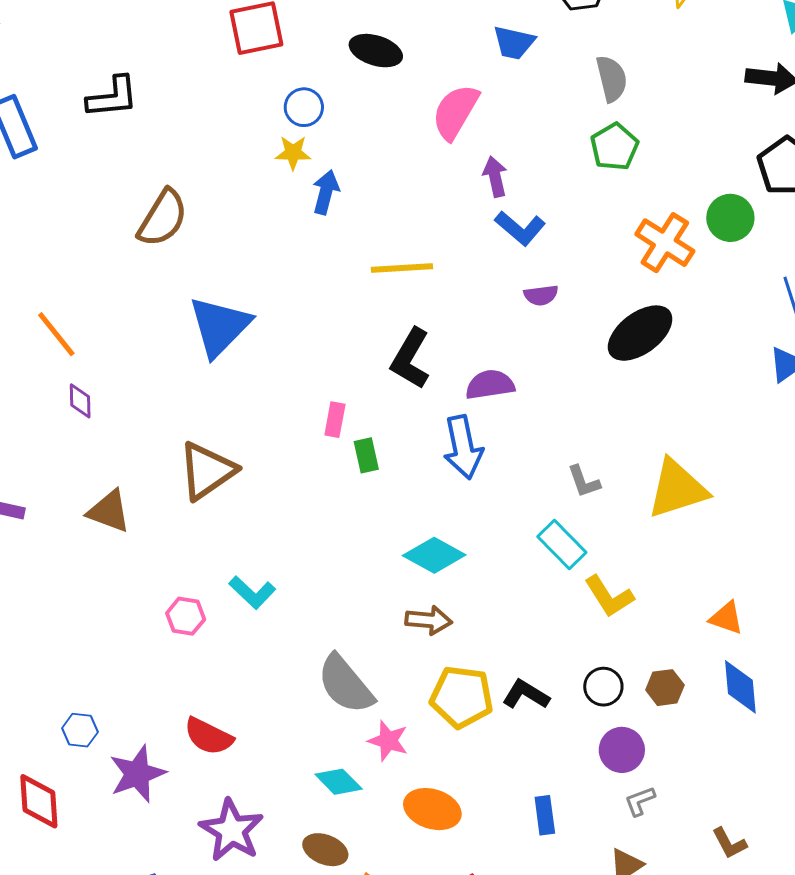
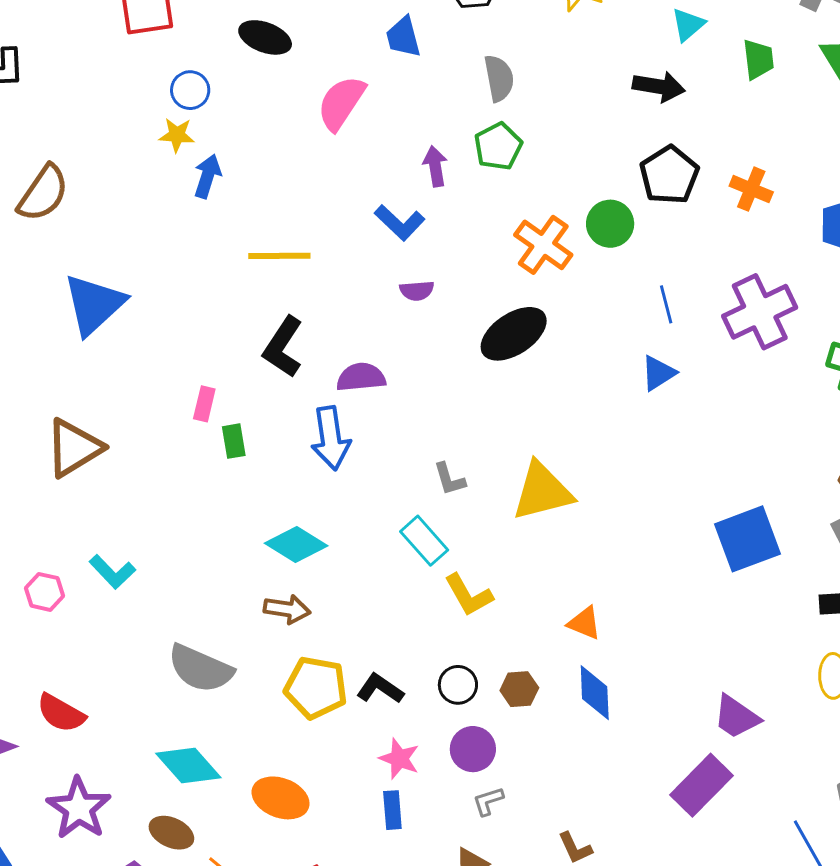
blue trapezoid: (514, 43) -> (403, 37), turned 60
purple arrow: (495, 177) -> (435, 166), moved
gray semicircle: (345, 684) -> (200, 669), turned -30
pink star: (388, 741) -> (399, 759), moved
cyan diamond: (339, 782) -> (188, 765), size x1.4

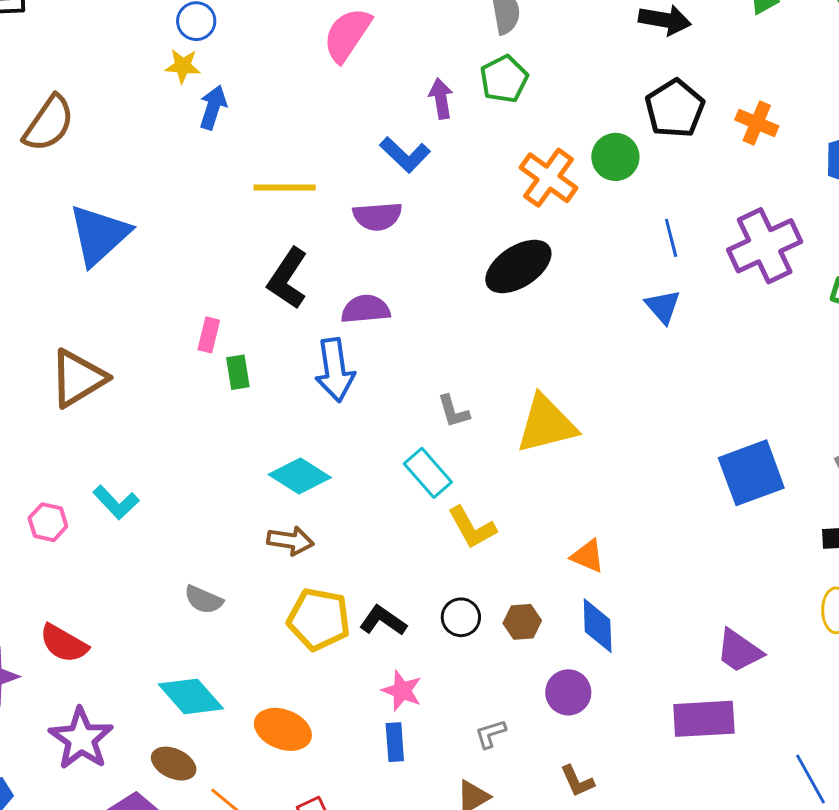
purple semicircle: (417, 291) -> (377, 216), moved, size x1.4
blue triangle: (658, 373) -> (663, 307), turned -39
gray semicircle: (200, 669) -> (204, 600), size x0.6
purple circle: (473, 749) -> (568, 692), moved
purple rectangle: (702, 785) -> (704, 719), turned 42

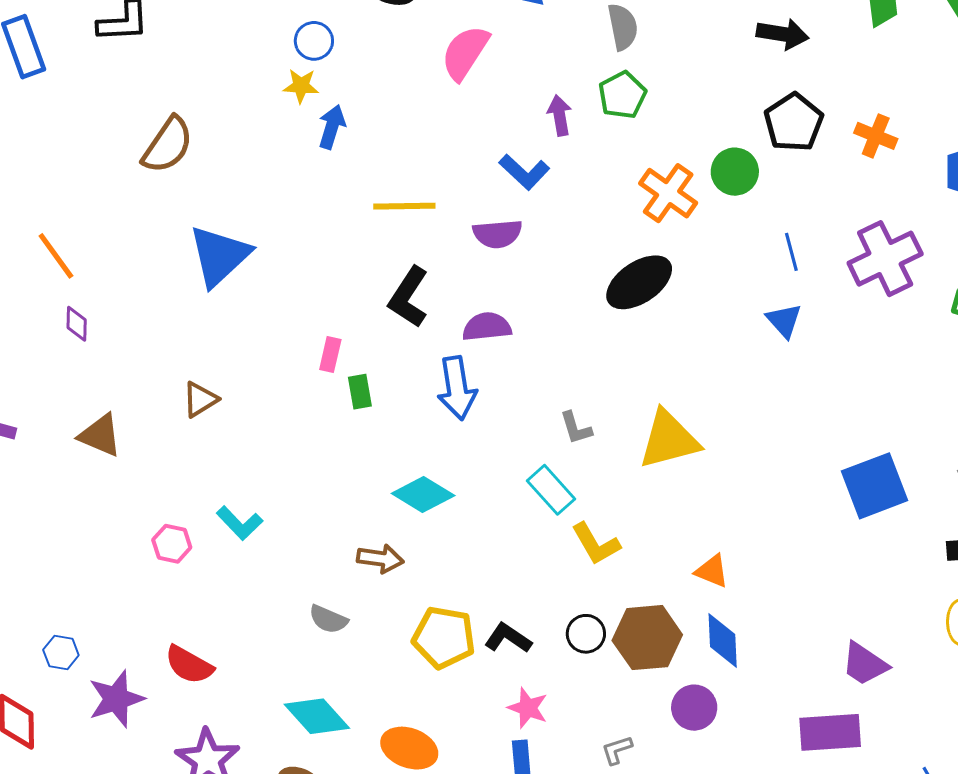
brown triangle: (78, 378) -> (200, 399), size x0.6
brown arrow: (290, 541) -> (380, 559), moved
brown hexagon: (522, 622) -> (647, 638), size x1.8

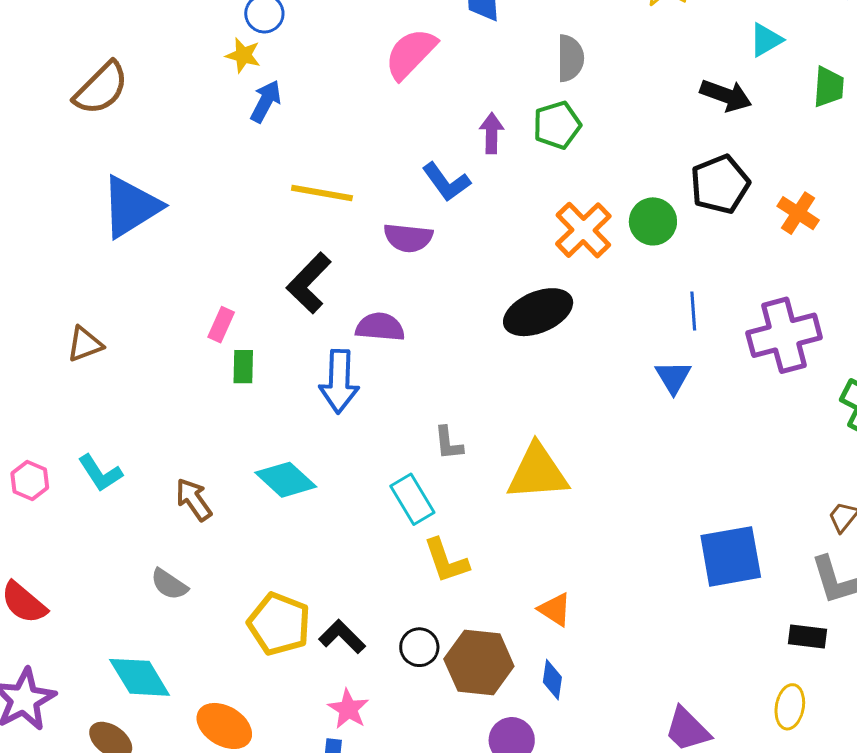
brown arrow: (380, 559) -> (194, 500), moved, turned -144
blue diamond: (723, 640) -> (552, 680), size x0.7

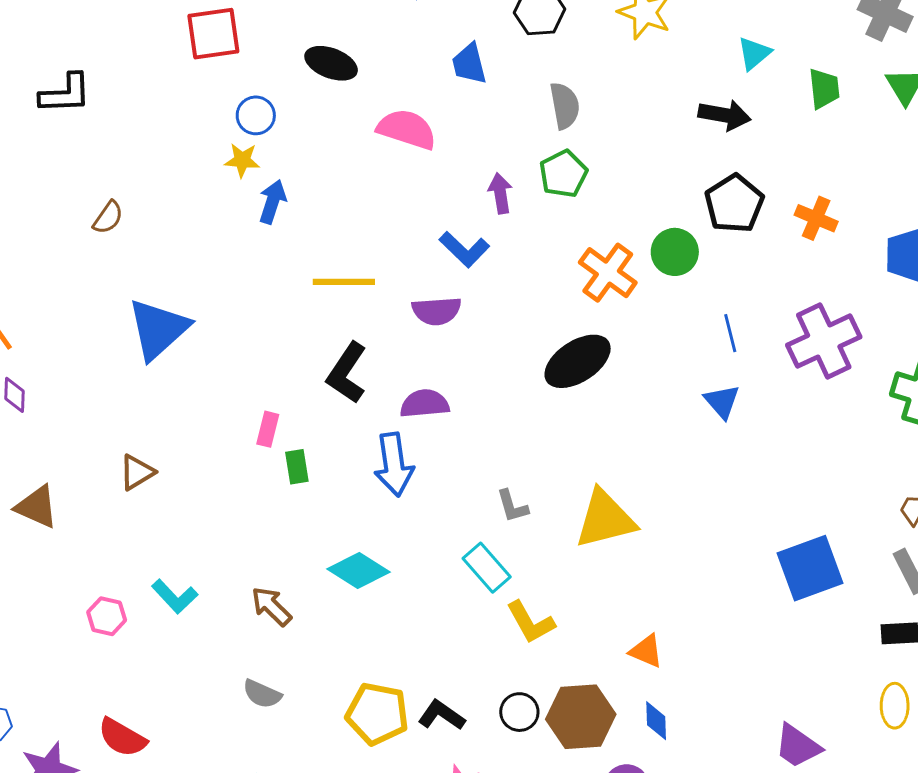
pink semicircle: (411, 54) -> (407, 129), turned 74
brown semicircle: (101, 88) -> (108, 218), size x0.6

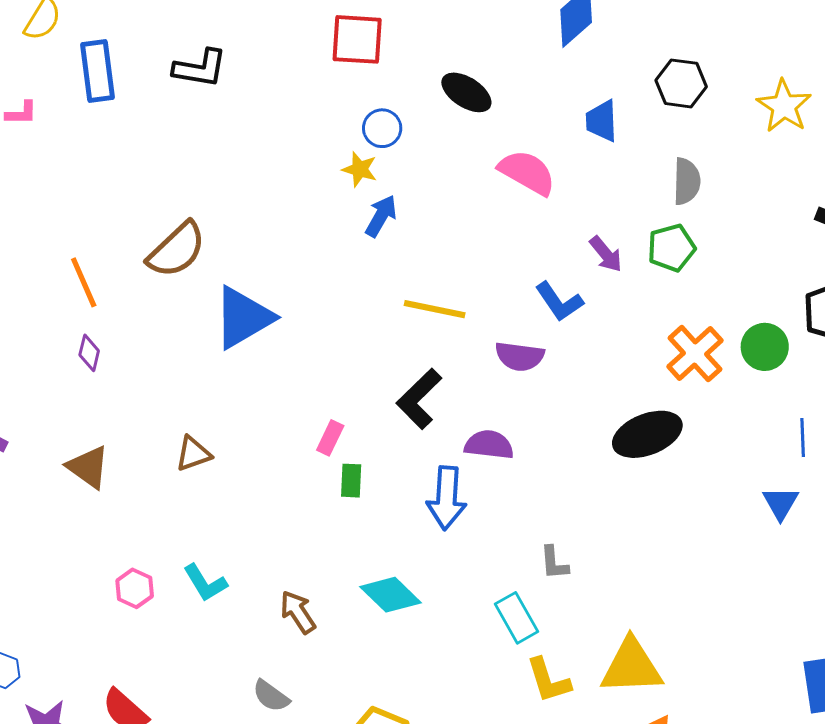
purple arrow: (500, 193) -> (606, 254), turned 138
brown semicircle: (108, 218) -> (177, 250), moved, size x1.8
yellow triangle: (605, 519) -> (631, 667), moved

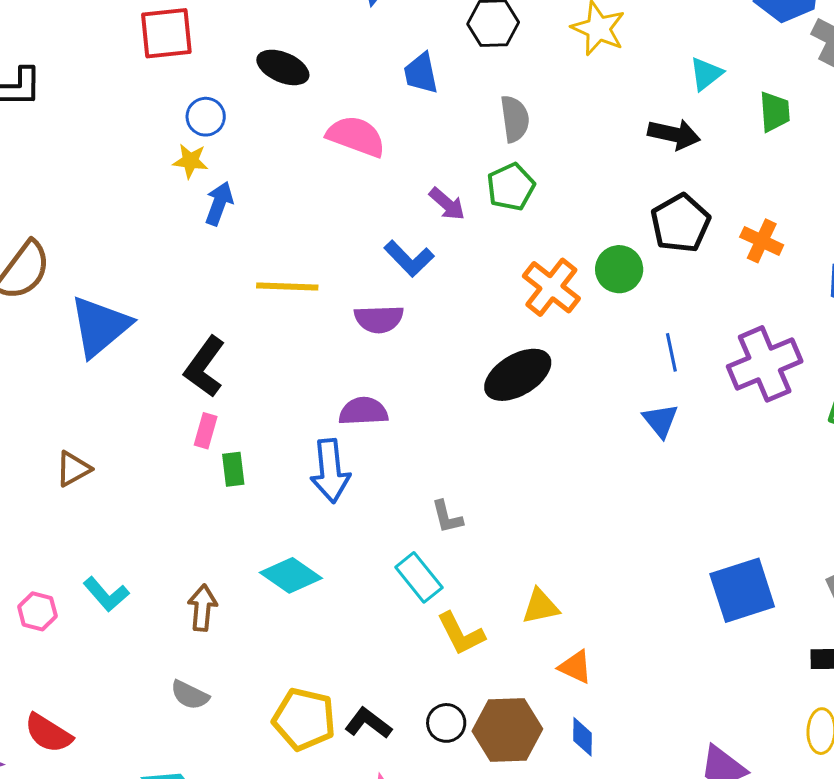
black L-shape: (419, 399) -> (205, 367), moved
brown arrow: (298, 612) -> (202, 608), turned 48
yellow triangle: (631, 667) -> (540, 606), size x0.6

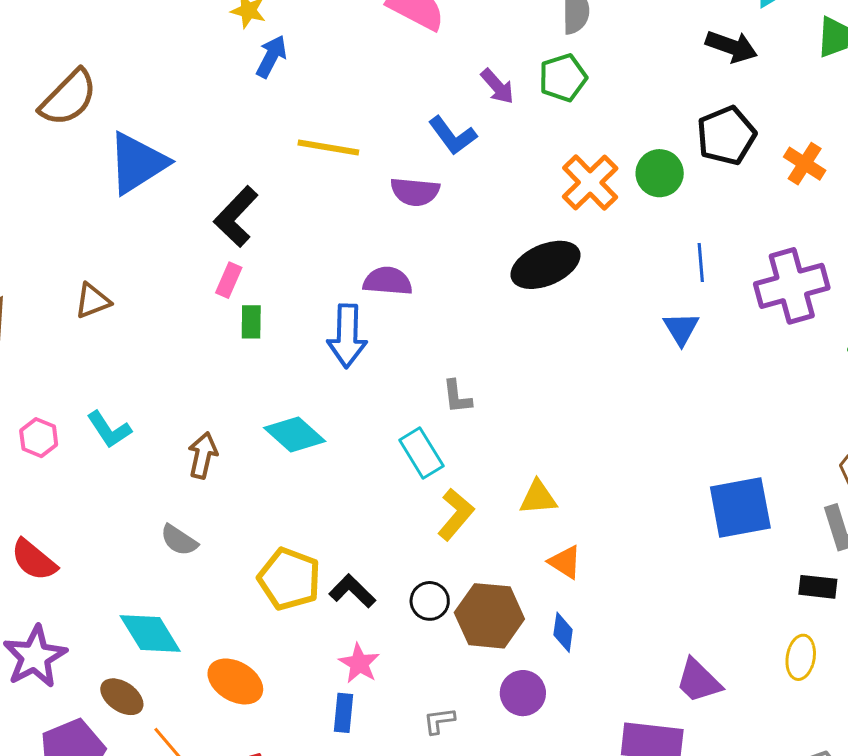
yellow L-shape: (461, 634) -> (456, 514), turned -120

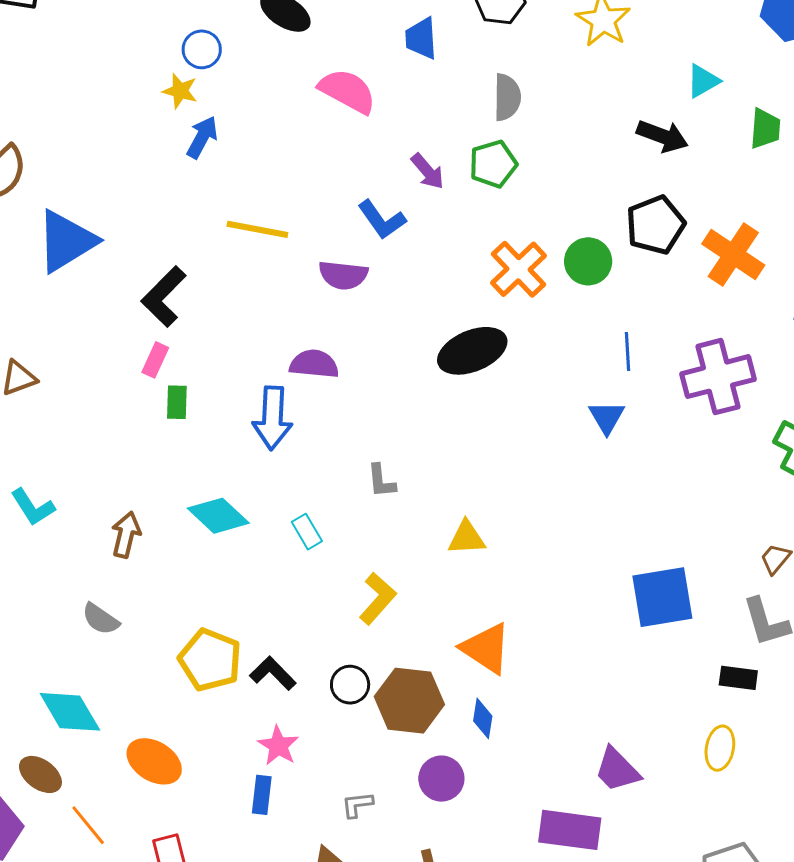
orange cross: (805, 164) -> (733, 255), size x1.5
cyan rectangle: (421, 453) -> (307, 532), moved, size x0.7
yellow triangle: (538, 498) -> (466, 538), moved
orange triangle: (565, 562) -> (486, 648), size x1.5

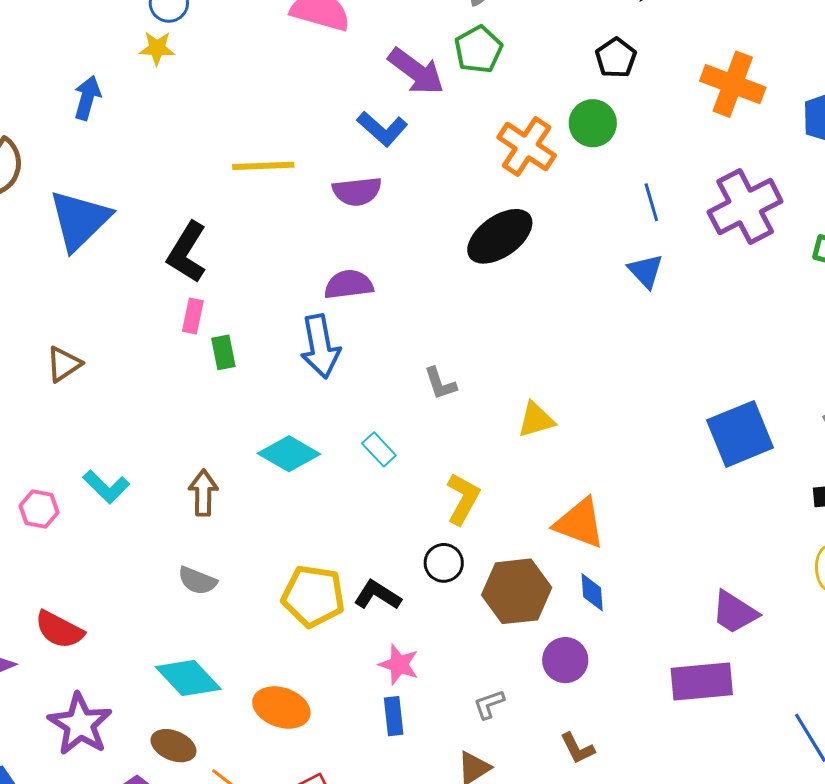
blue arrow: (202, 137) -> (87, 98), moved
purple arrow: (428, 171) -> (416, 71), size x1.5
black pentagon: (656, 225) -> (616, 58), moved, size x0.7
black circle: (350, 685) -> (444, 563), moved

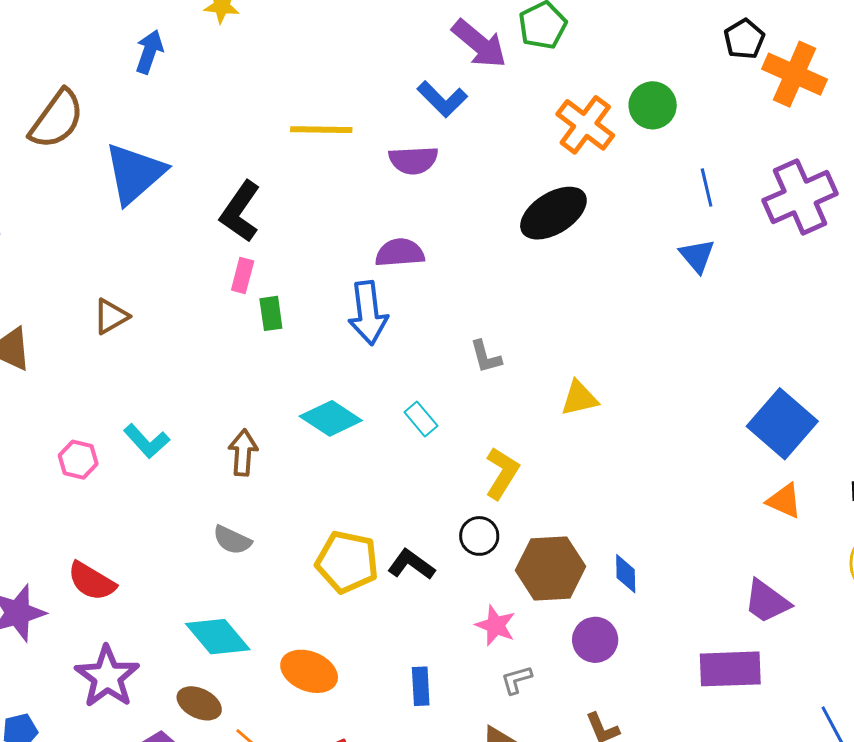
black pentagon: (616, 58) -> (744, 39), moved
blue square: (740, 434) -> (782, 424), turned -30
orange triangle: (580, 523) -> (784, 501), moved, size x0.7
pink star: (399, 664) -> (496, 625), moved

